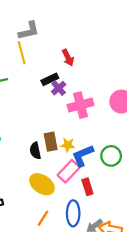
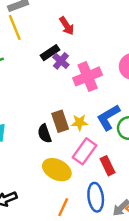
blue L-shape: (83, 156) -> (108, 117), moved

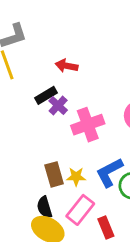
red arrow: (67, 26) -> (66, 66), turned 132
black semicircle: (45, 134) -> (44, 207), moved

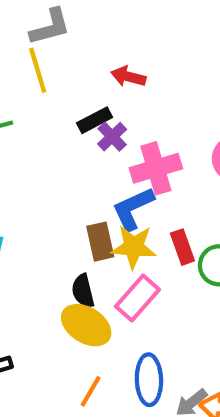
blue L-shape: (109, 172) -> (133, 209), moved
yellow star: (76, 177) -> (134, 247), size x1.5
red rectangle: (106, 227) -> (182, 247), moved

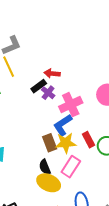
red arrow: (128, 77) -> (52, 73), moved

